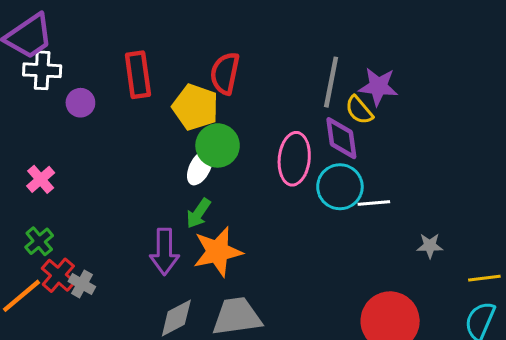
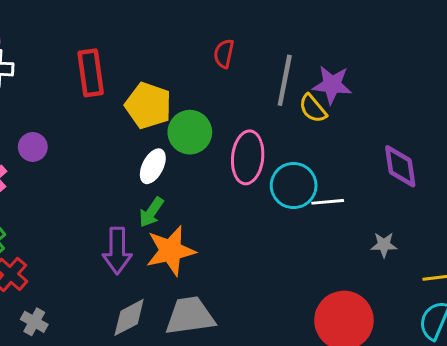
red semicircle: (225, 73) -> (224, 54), moved, size x0.7
purple circle: (80, 103) -> (33, 147), moved
purple diamond: (341, 138) -> (400, 166), moved
green circle: (218, 145) -> (190, 132), moved
gray cross: (82, 284) -> (34, 322), moved

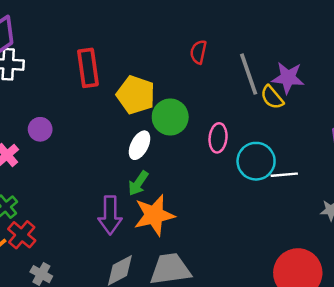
gray line: (285, 80) -> (249, 74), turned -30
pink ellipse: (248, 157) -> (218, 138), size x0.7

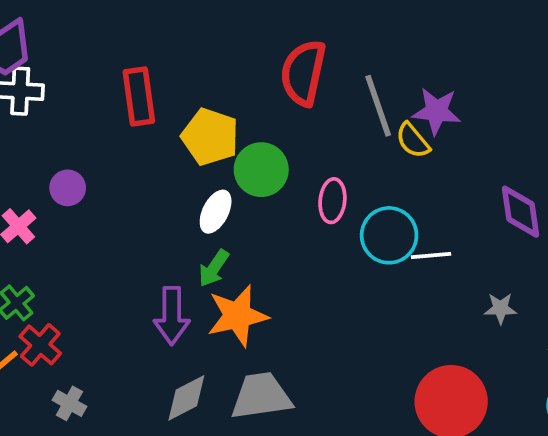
red semicircle: (198, 52) -> (303, 73), size x1.8

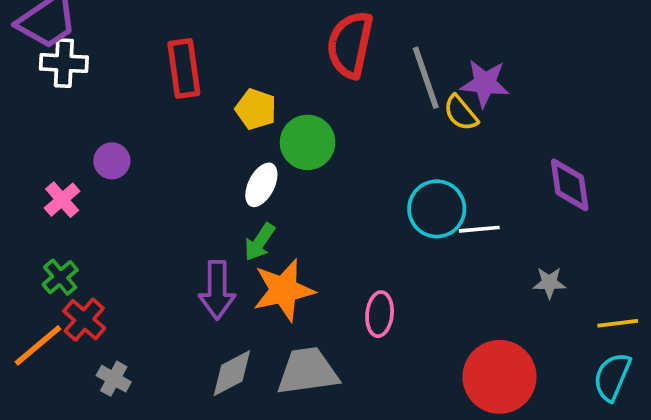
yellow pentagon: (210, 137) -> (256, 109), size x0.7
pink ellipse: (332, 201) -> (380, 314), moved

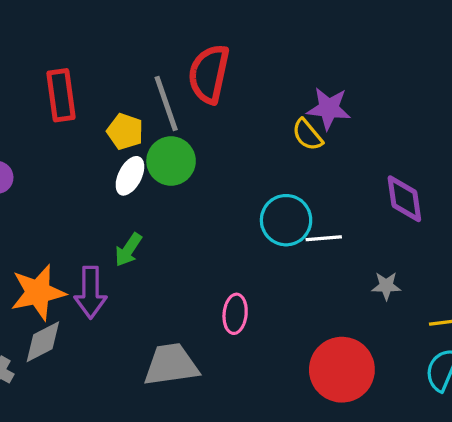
gray line: (426, 78) -> (166, 104), moved
white ellipse: (261, 185) -> (130, 176), moved
orange star: (284, 290) -> (38, 292), moved
gray diamond: (232, 373) -> (43, 342), moved

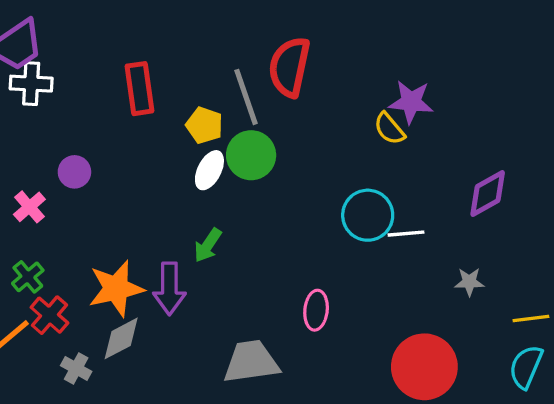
purple diamond: (404, 199) -> (488, 194), turned 69

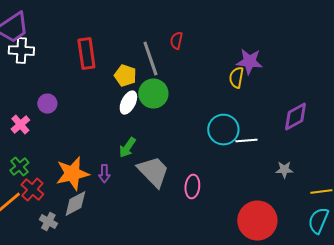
red semicircle: (289, 67) -> (176, 41), size x0.5
yellow semicircle: (389, 129) -> (236, 78), turned 50
purple arrow: (169, 289) -> (104, 174), size x0.6
gray trapezoid: (251, 362) -> (153, 172), moved, turned 54

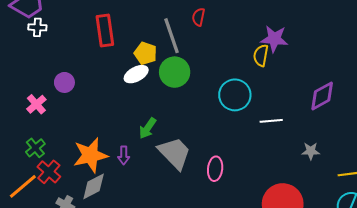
white cross: (21, 51) -> (37, 27), size x0.7
white ellipse: (128, 103) -> (136, 74), moved, turned 35
cyan circle: (223, 130) -> (235, 95), moved

